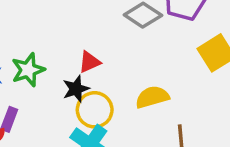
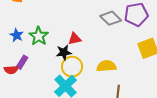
green star: (28, 70) -> (39, 36), turned -30

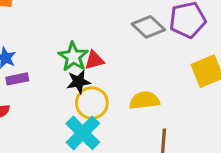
green star: (39, 36) -> (73, 57), moved
purple rectangle: (22, 62) -> (17, 79), moved, turned 48

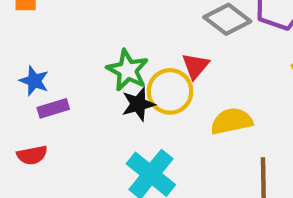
red triangle: (94, 60) -> (195, 66), moved, turned -30
yellow circle: (92, 103) -> (170, 91), moved

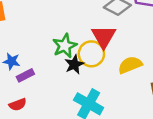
red triangle: (195, 66) -> (104, 37), size x1.5
green star: (128, 70) -> (65, 46), turned 30

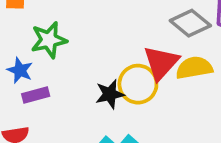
green star: (65, 46) -> (49, 40), moved
yellow semicircle: (130, 65) -> (194, 68), moved

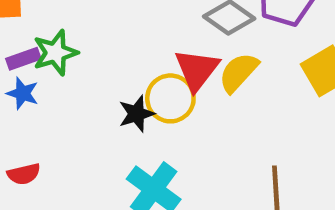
yellow semicircle: (194, 68) -> (238, 72), turned -33
purple rectangle: (36, 95) -> (23, 59), moved

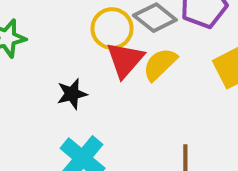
yellow circle: (170, 98) -> (112, 29), moved

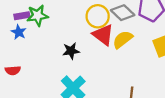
red triangle: (125, 60) -> (103, 35), turned -40

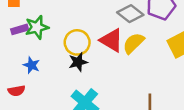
yellow circle: (98, 16) -> (77, 42), moved
blue star: (19, 32) -> (31, 65), moved

